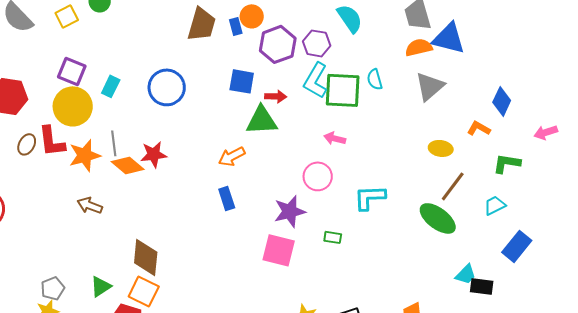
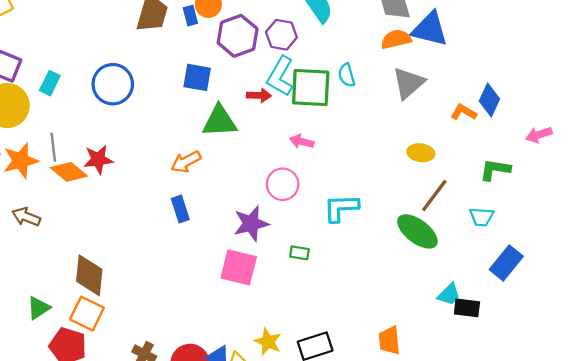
red arrow: (276, 96) -> (259, 95), moved
orange L-shape: (479, 128) -> (464, 112), moved
cyan trapezoid: (495, 205) -> (482, 217), turned -150

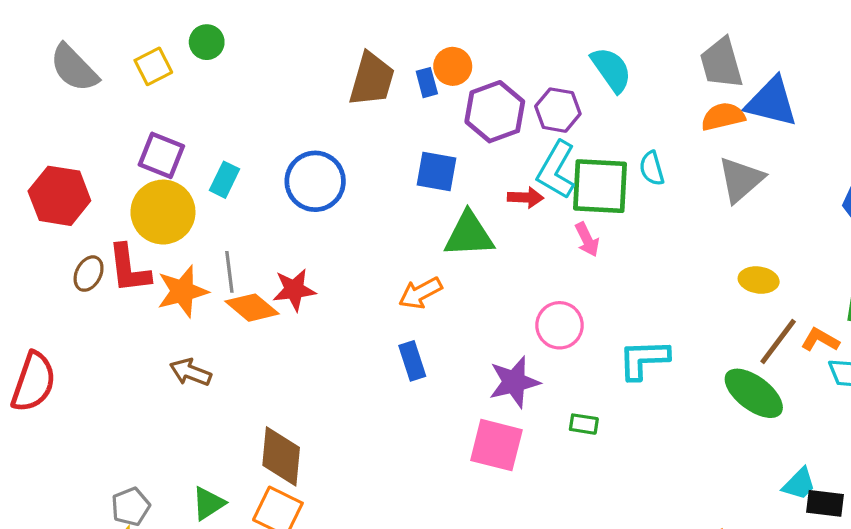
orange L-shape: (464, 112) -> (820, 340), moved
pink arrow: (302, 142) -> (587, 240), moved, turned -130

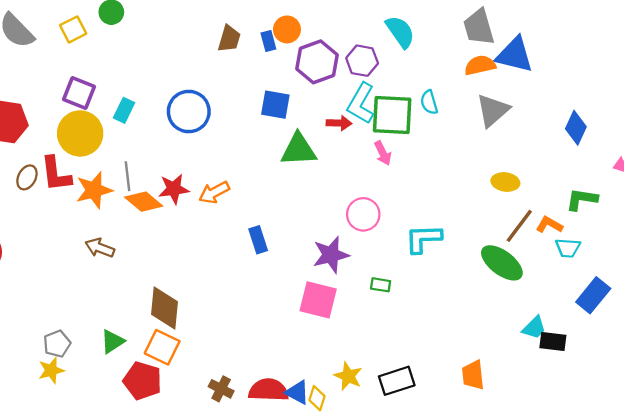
brown trapezoid: (372, 79) -> (229, 39), size x0.7
orange arrow: (420, 293) -> (214, 192), moved

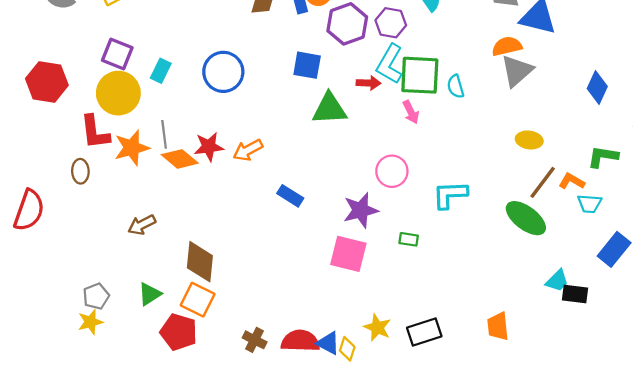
orange semicircle: (480, 65) -> (507, 46), moved
cyan semicircle: (429, 102) -> (456, 86), moved
brown ellipse: (27, 177) -> (80, 171), moved, turned -30
blue rectangle: (258, 240) -> (290, 196), turned -40
brown arrow: (100, 248) -> (142, 225), moved, turned -48

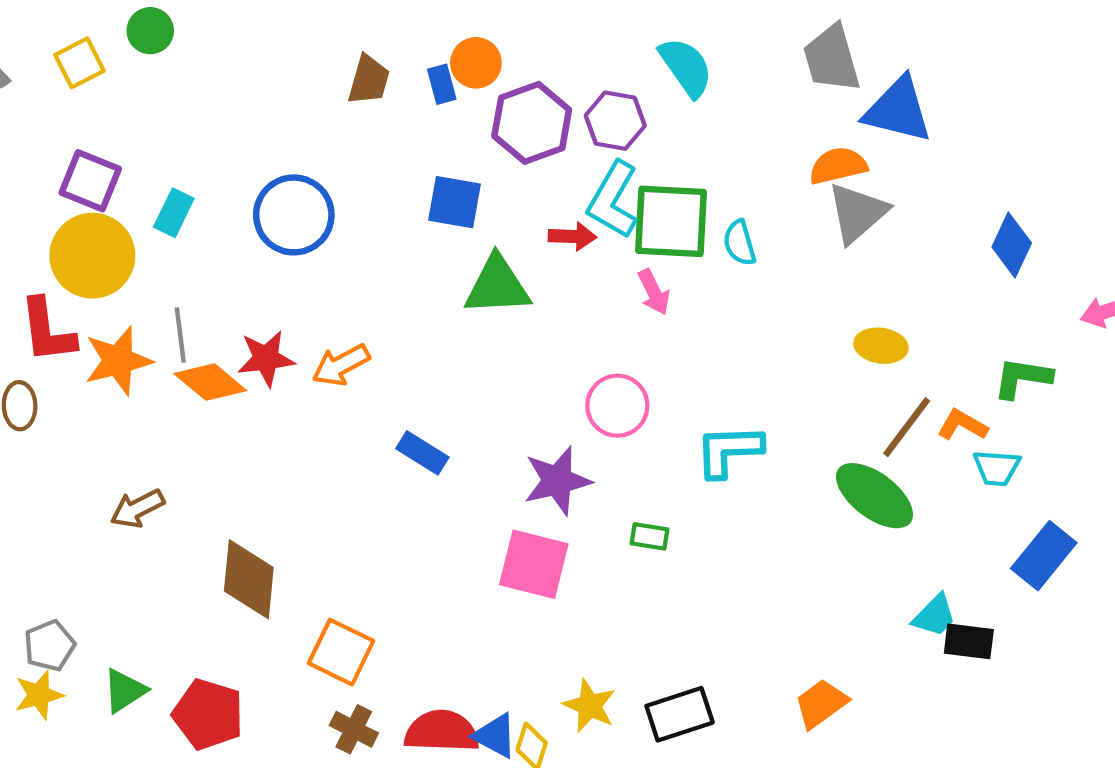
green triangle: (150, 294) -> (125, 691), moved
orange square: (198, 300) -> (341, 652), moved
orange trapezoid: (498, 326) -> (821, 704), turned 60

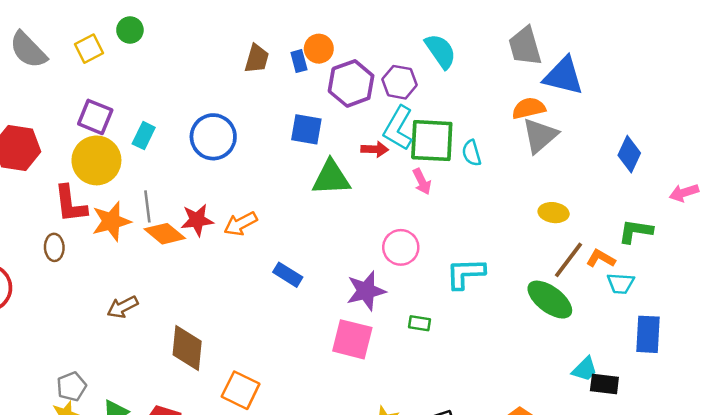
blue rectangle: (1044, 556) -> (648, 334), turned -36

